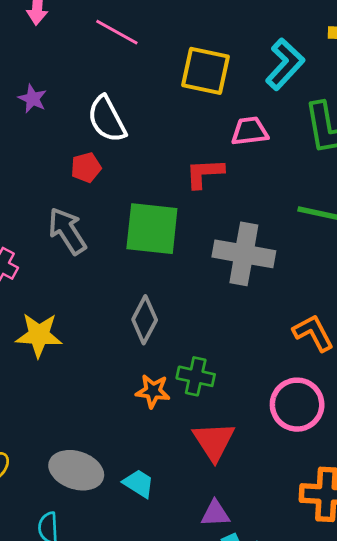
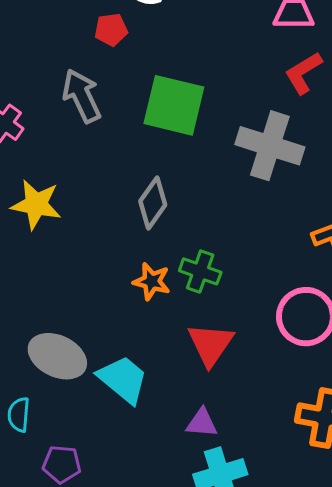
red L-shape: (205, 173) -> (303, 73), moved, turned -36
cyan trapezoid: (139, 483) -> (123, 379), size x1.5

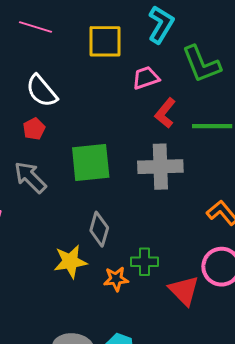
yellow star: (36, 204) -> (70, 262), moved
red triangle: (211, 344) -> (184, 290), moved

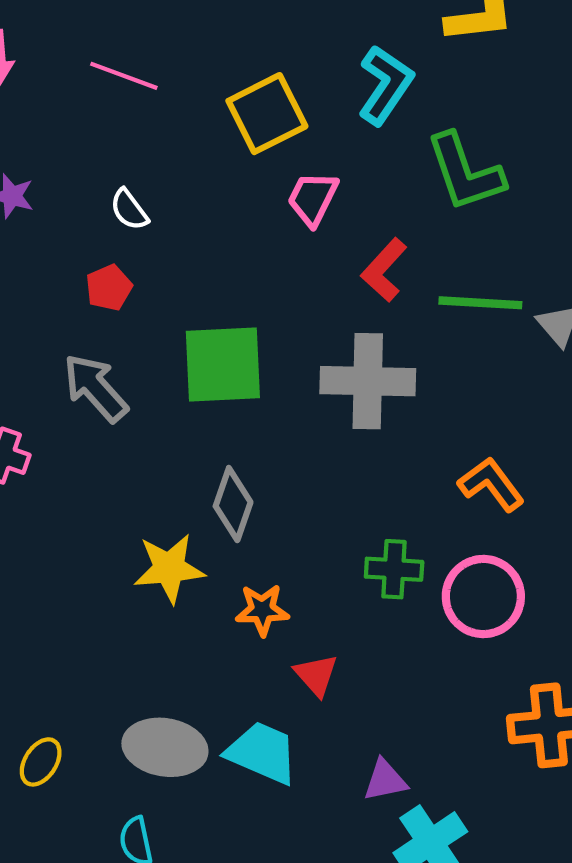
yellow square: (105, 41) -> (267, 114), turned -30
pink trapezoid: (146, 78) -> (313, 199), moved, turned -48
white semicircle: (42, 91) -> (129, 210), size x0.6
green cross: (144, 262) -> (394, 569), moved
red triangle: (184, 290) -> (316, 675), moved, size x0.7

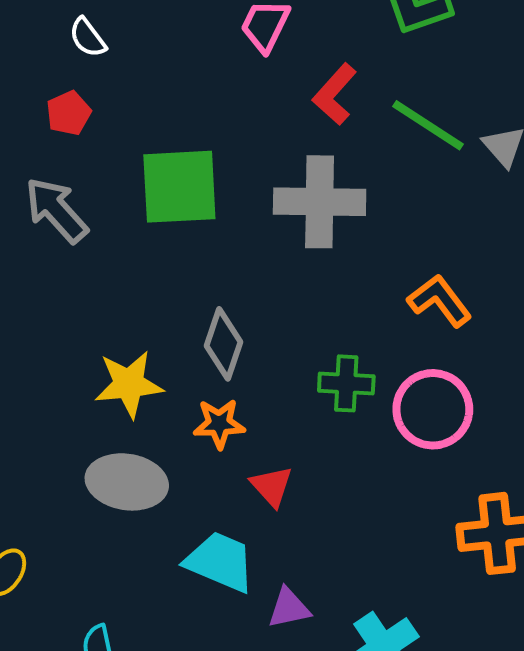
green line: (480, 303) -> (428, 125), turned 30
gray diamond: (233, 504) -> (223, 344), moved
gray ellipse: (165, 747) -> (127, 482), moved
purple triangle: (385, 780) -> (289, 608), moved

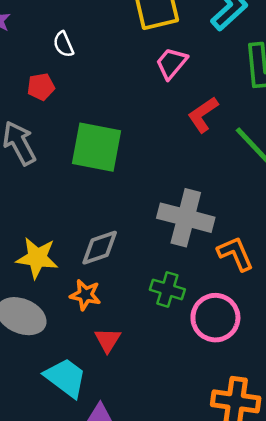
gray cross: (320, 202) -> (186, 218), moved
gray diamond: (223, 344) -> (100, 248), turned 39

